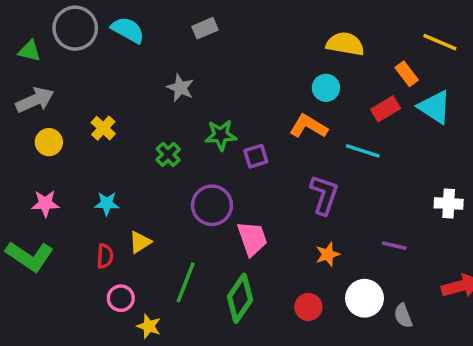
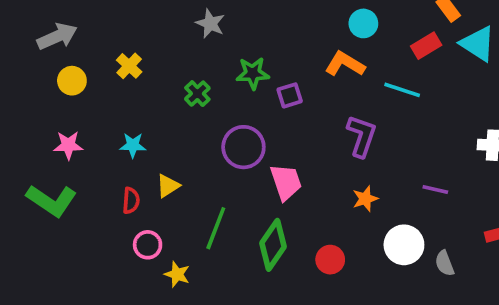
red circle: (308, 307) -> (330, 260), moved

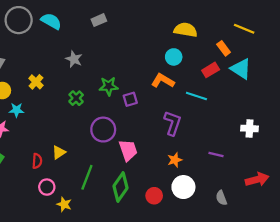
gray star: (210, 23) -> (74, 59), moved
cyan star: (133, 145) -> (16, 110), moved
white circle: (404, 245) -> (183, 187), moved

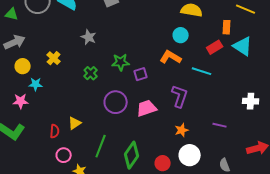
orange rectangle: (224, 48) -> (227, 27), turned 40
pink trapezoid: (128, 150) -> (147, 108), moved, turned -90

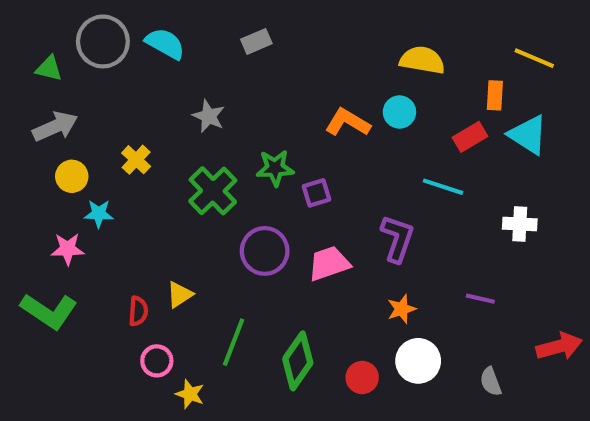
orange L-shape: (171, 57) -> (348, 122), moved
green cross: (91, 73) -> (213, 191), size x1.6
white cross: (251, 101) -> (520, 224), moved

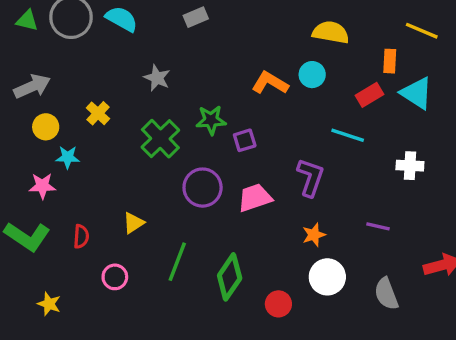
green triangle: (49, 68) -> (27, 21), moved
red semicircle: (138, 311) -> (81, 236), moved
red circle: (362, 377) -> (278, 304), moved
gray semicircle: (491, 382) -> (386, 294), size x1.4
yellow star: (190, 394) -> (49, 304), moved

